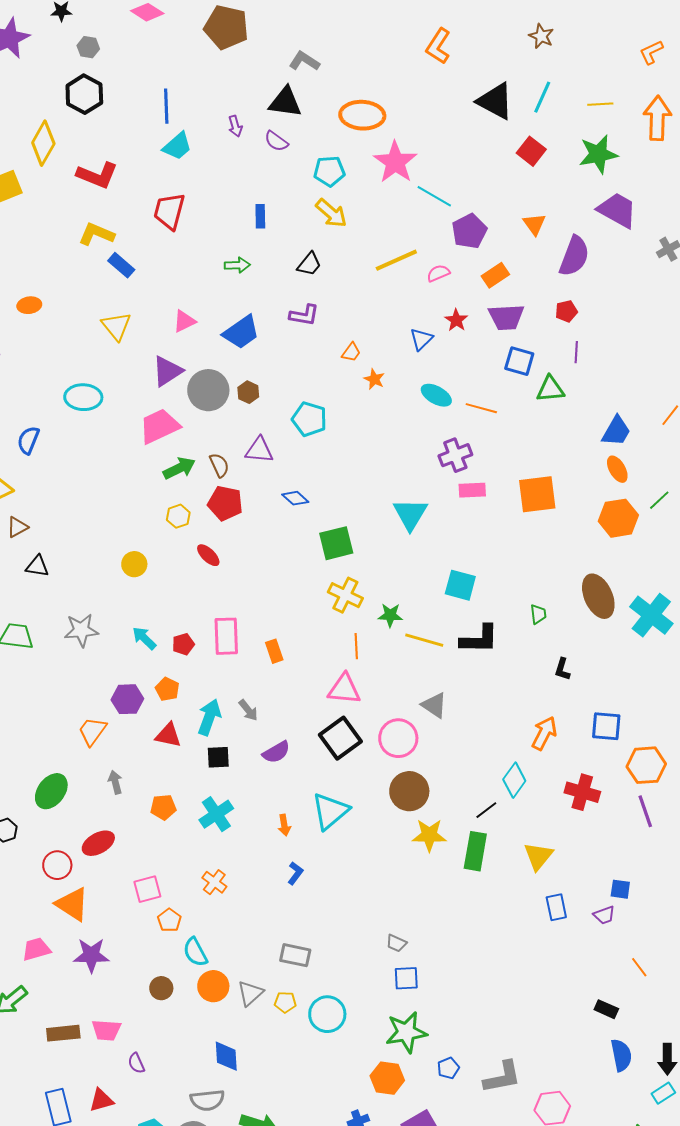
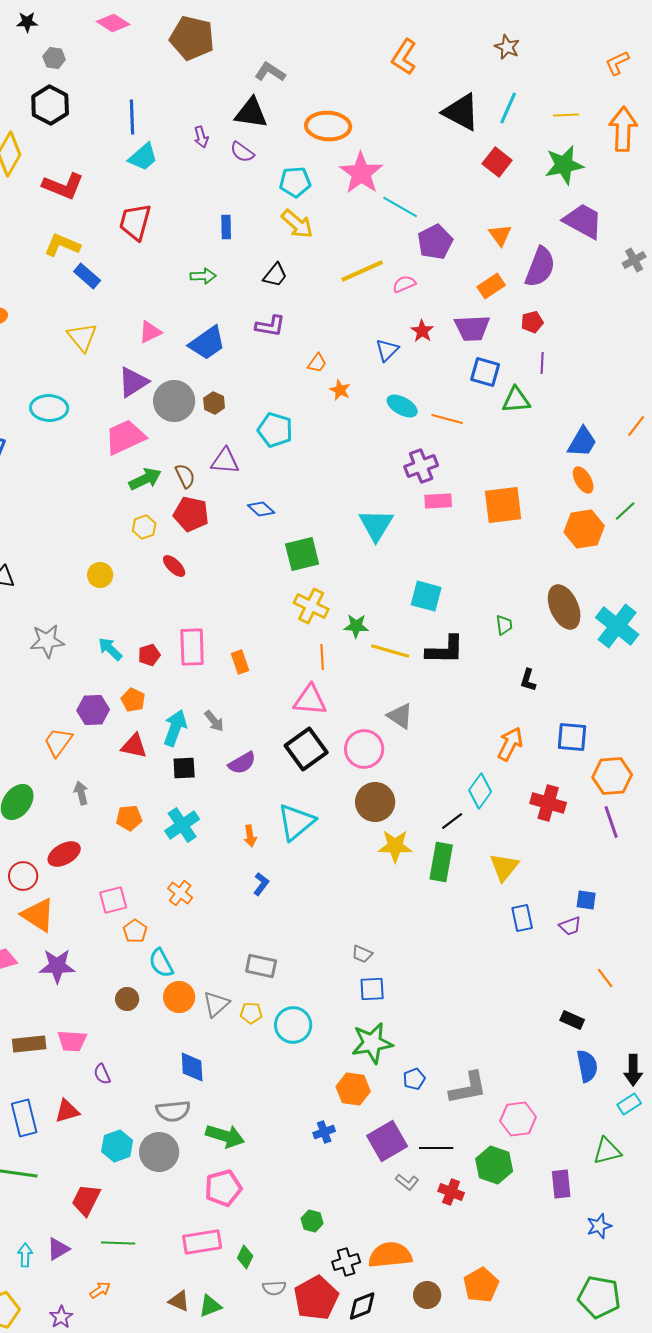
orange rectangle: (495, 275) -> (491, 286), moved

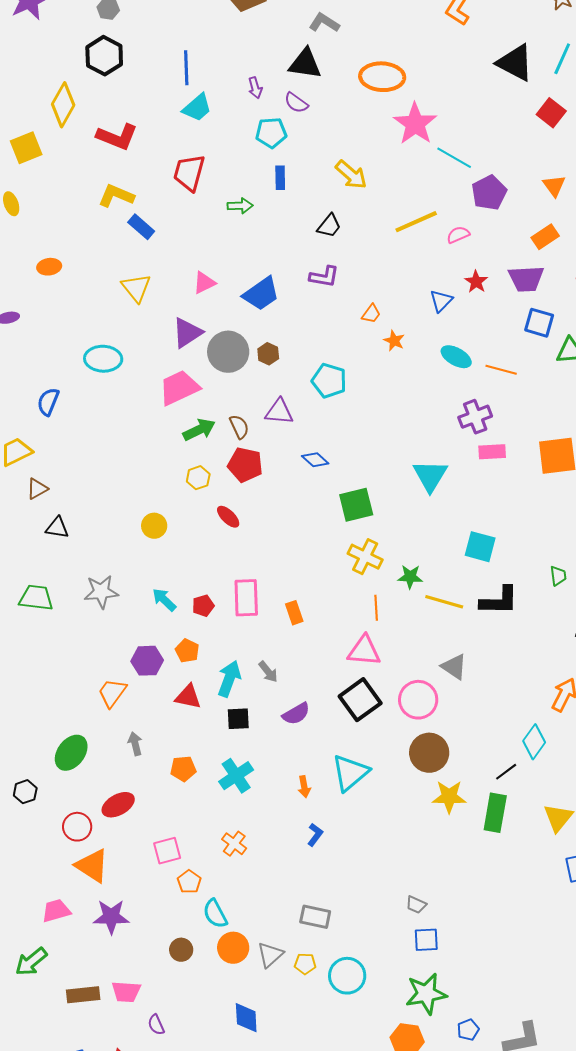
cyan pentagon: (295, 182) -> (271, 133), moved
green arrow: (203, 276) -> (240, 206), moved

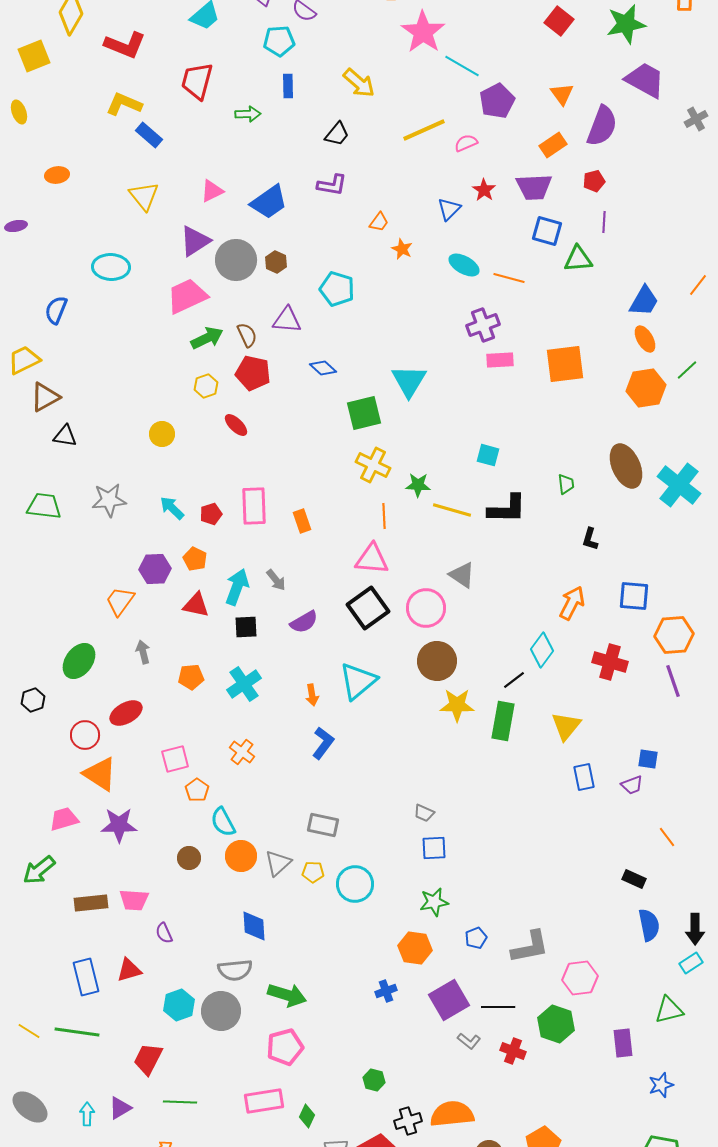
cyan triangle: (430, 476) -> (409, 381), moved
brown triangle: (37, 489) -> (45, 397), size x1.4
cyan square: (480, 547) -> (488, 455), size x0.7
blue L-shape: (315, 835) -> (323, 743), size x1.4
green star: (426, 994) -> (434, 902), size x0.7

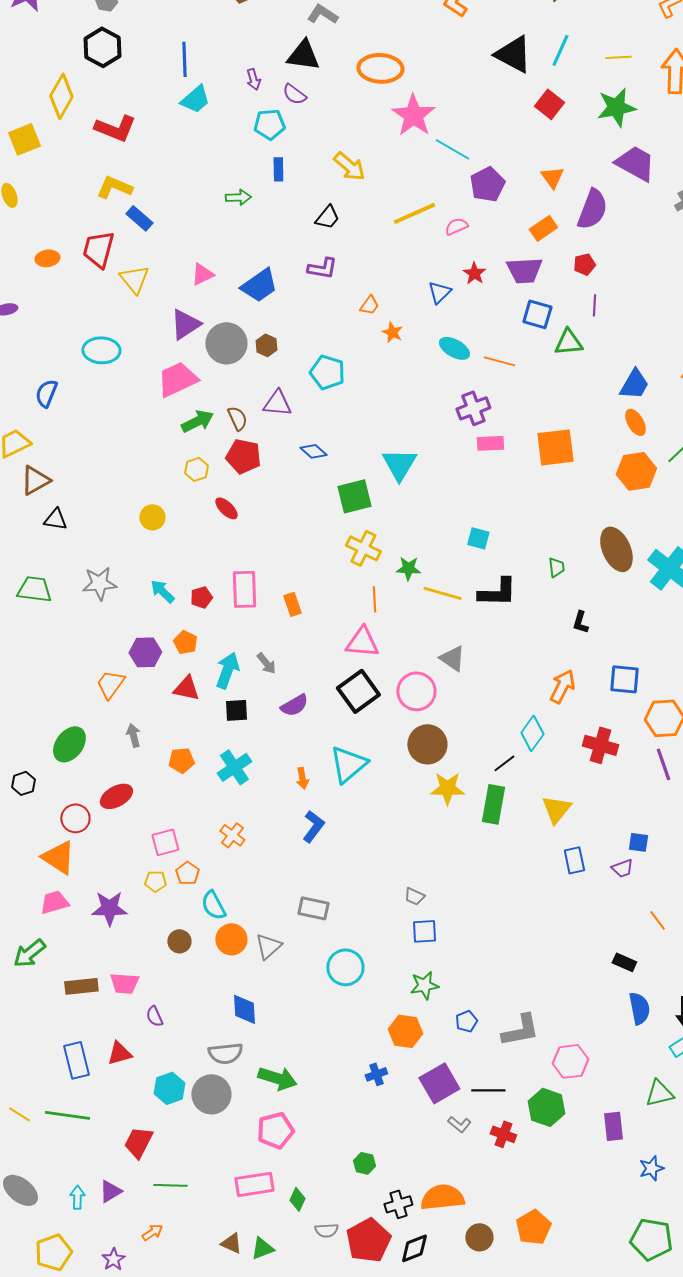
red trapezoid: (197, 81) -> (98, 249), moved
orange triangle: (100, 774) -> (58, 857), moved
yellow pentagon: (313, 872) -> (155, 881), moved

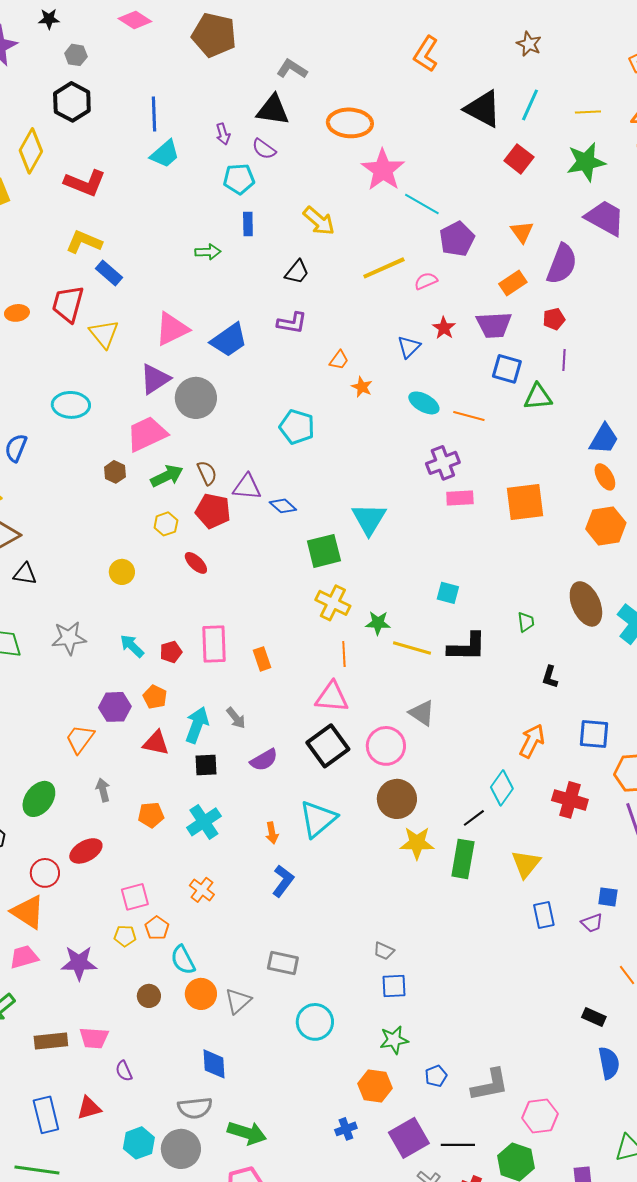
pink triangle: (202, 274) -> (172, 329), size x1.5
brown hexagon: (266, 345) -> (115, 472), moved
purple triangle: (277, 403) -> (247, 487), moved

